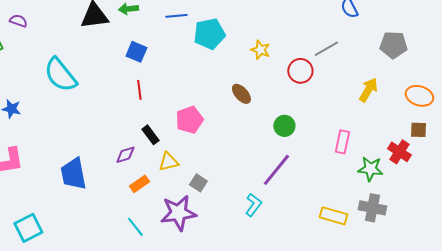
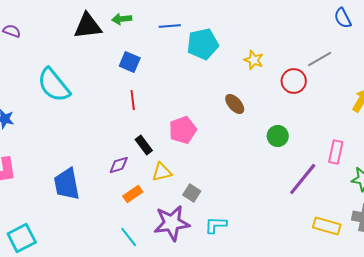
purple line: (276, 170) -> (303, 179), moved
cyan L-shape: (253, 205) -> (216, 225), moved, turned -125

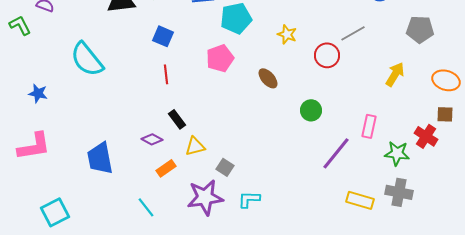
pink pentagon: (183, 130) -> (220, 58), moved
purple diamond: (119, 165) -> (152, 139), turned 45
cyan line: (129, 237) -> (146, 207), moved

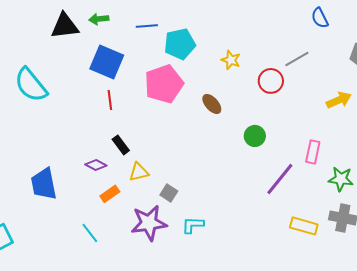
blue square: (163, 36) -> (107, 62), size x1.6
pink pentagon: (220, 58) -> (164, 84), size x1.4
yellow arrow: (395, 74) -> (339, 100), turned 35

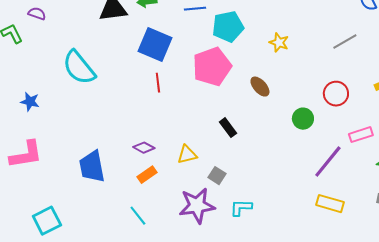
red circle: (271, 81) -> (336, 94), moved
black rectangle: (121, 145) -> (228, 128), moved
pink rectangle: (313, 152) -> (361, 135), turned 60
orange rectangle: (110, 194) -> (147, 175), moved
yellow rectangle: (304, 226) -> (330, 204), moved

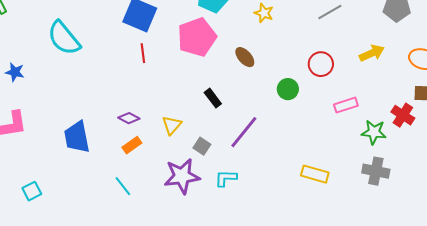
yellow triangle: (187, 155) -> (172, 125), turned -35
purple line: (328, 162) -> (244, 132), moved
cyan square: (47, 221) -> (32, 191), size x0.7

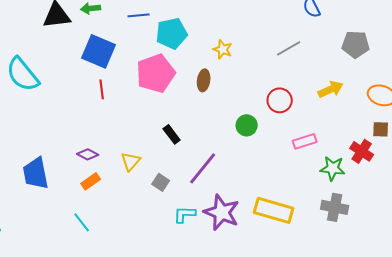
brown ellipse: (245, 57) -> (204, 80), moved, turned 50
yellow rectangle: (315, 174) -> (274, 210), size x1.4
purple star: (182, 176) -> (222, 212), moved, turned 30

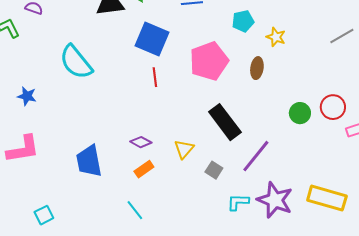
cyan pentagon: (172, 33) -> (243, 21), moved, size x0.7
red circle: (280, 100) -> (333, 107), moved
black rectangle: (172, 134) -> (225, 122), size x1.8

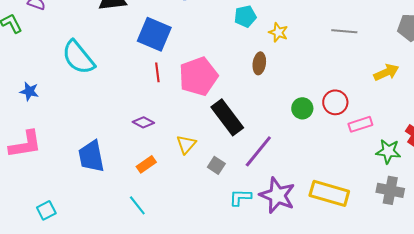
gray line: (342, 36) -> (344, 31), turned 35
pink pentagon: (209, 61) -> (198, 76), moved
purple diamond: (141, 142) -> (143, 122), moved

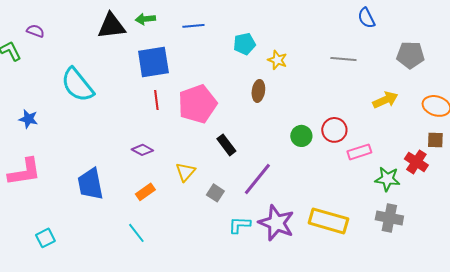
blue square: (154, 34) -> (153, 62), turned -32
black rectangle: (227, 117) -> (226, 145), size x0.6

